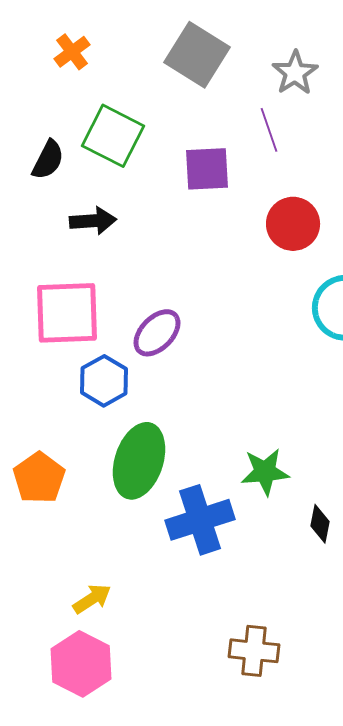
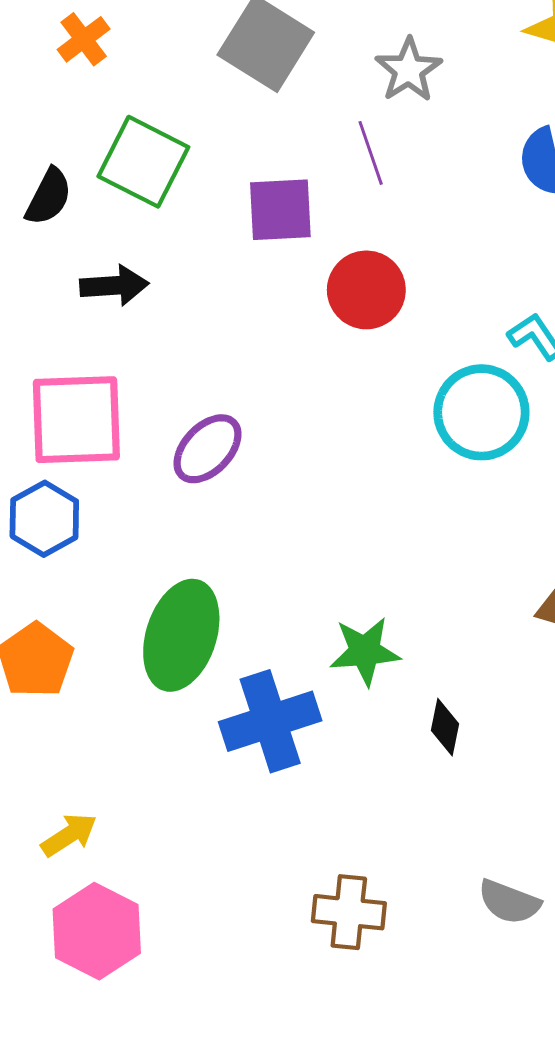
red circle: (293, 224) -> (366, 290), moved
blue hexagon: (104, 381) -> (44, 519), moved
yellow arrow: (92, 599) -> (69, 835), moved

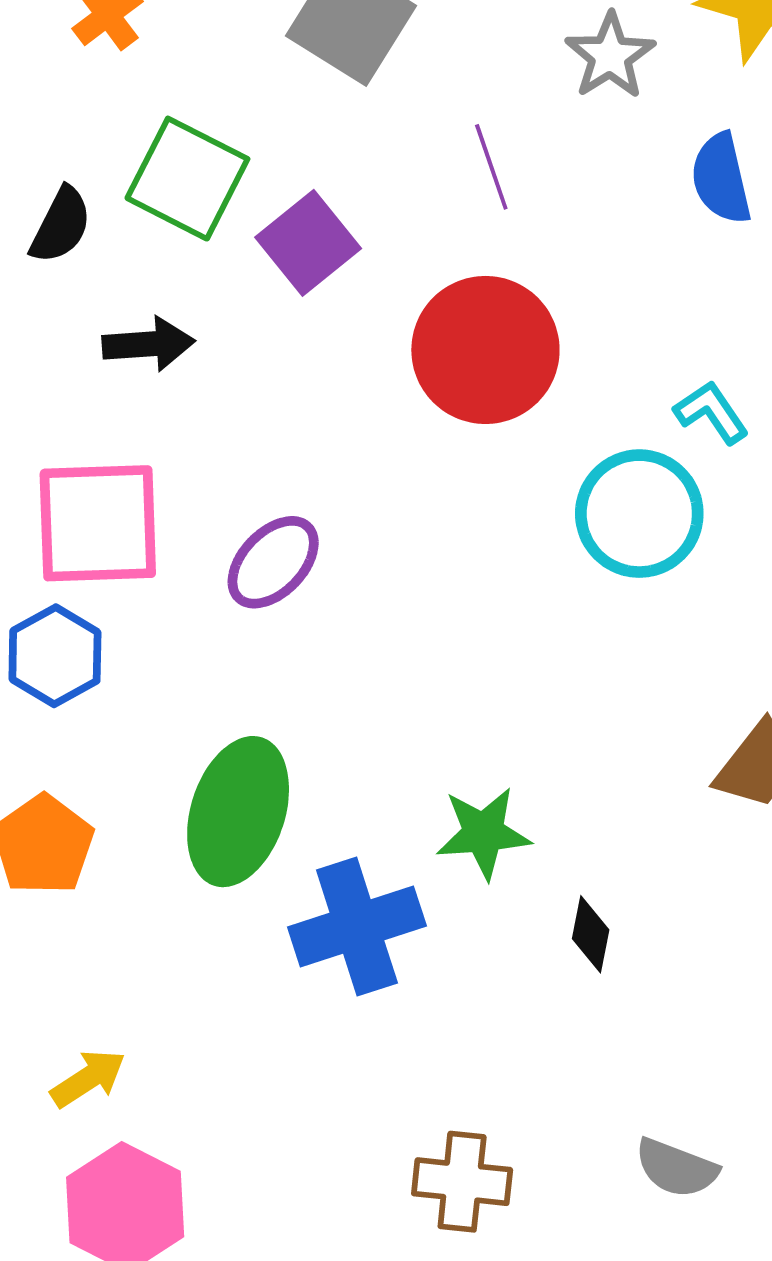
gray star: (409, 70) -> (610, 56), moved
purple square: (280, 210) -> (308, 243), moved, turned -36
red circle: (366, 290) -> (485, 350), size x1.4

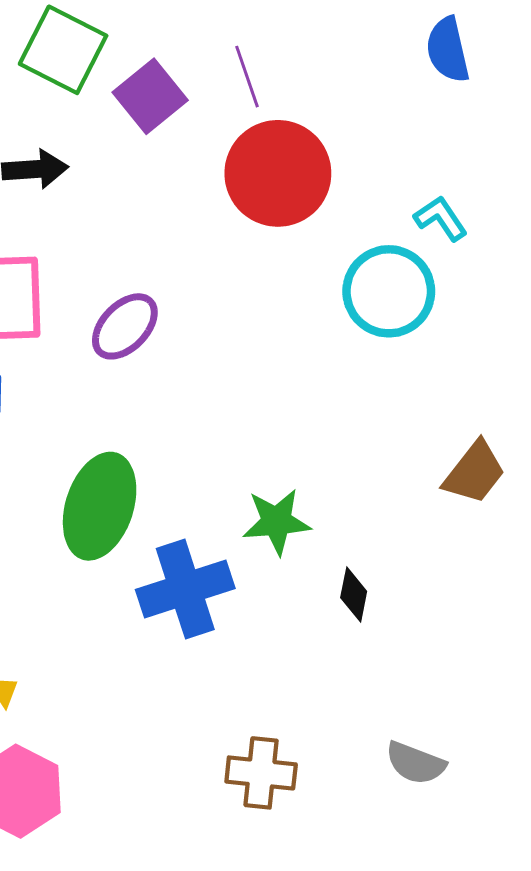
purple line: (491, 167) -> (247, 77), moved

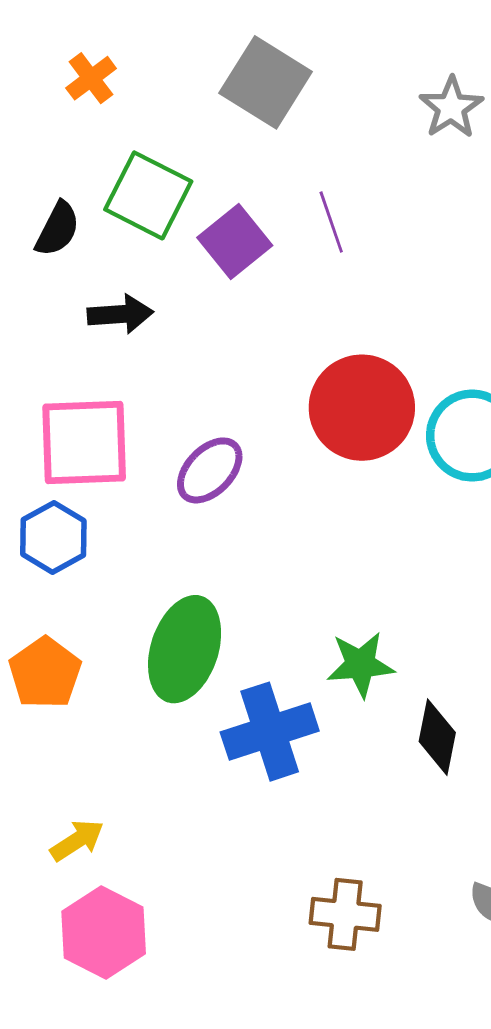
red circle: (278, 173) -> (362, 408), moved
black diamond: (354, 595) -> (437, 737), size x1.4

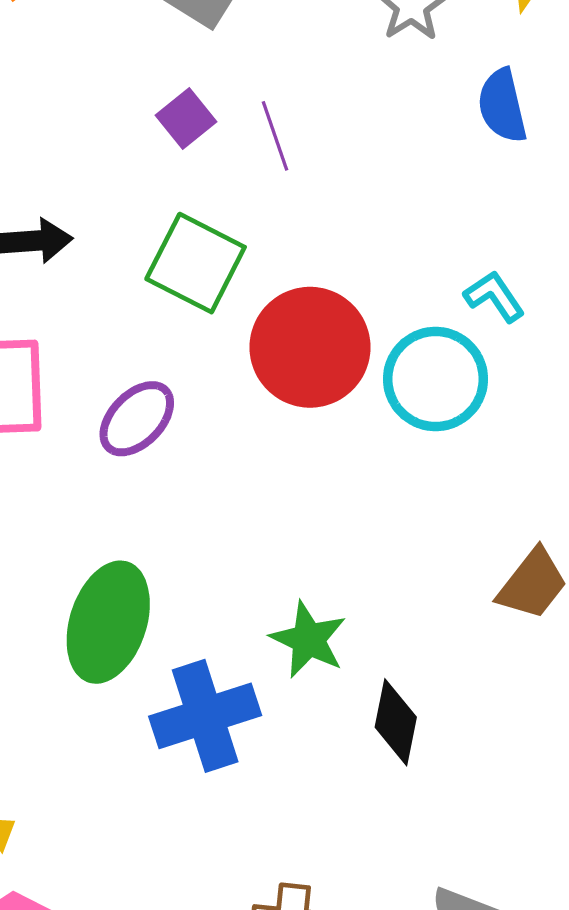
green square: (148, 195) -> (196, 263), moved
purple square: (235, 242) -> (186, 118), moved, size x0.7
green star: (360, 665) -> (308, 640), turned 30

